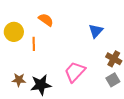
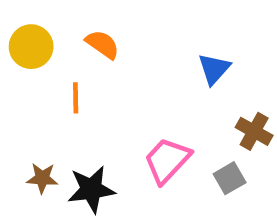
yellow circle: (14, 32) -> (31, 47), moved
gray square: (113, 80) -> (230, 178), moved

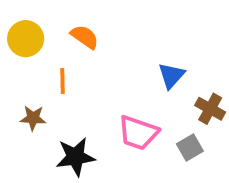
blue triangle: (214, 69) -> (171, 76), moved
pink trapezoid: (167, 160) -> (138, 133), turned -114
brown star: (42, 178) -> (33, 118), moved

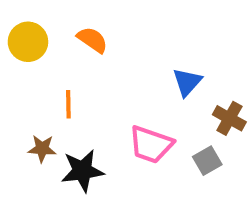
orange line: (63, 81) -> (68, 104), moved
brown star: (33, 118) -> (42, 149), moved

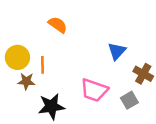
yellow circle: (28, 42) -> (17, 57), moved
brown star: (42, 149) -> (26, 81), moved

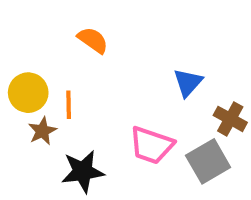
brown star: (26, 81) -> (42, 131), turned -30
gray square: (129, 100) -> (208, 161), size x1.5

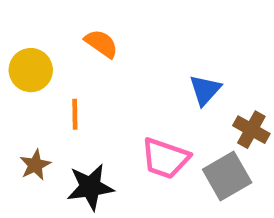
yellow circle: (28, 93) -> (31, 70), moved
brown star: (42, 131) -> (35, 165), moved

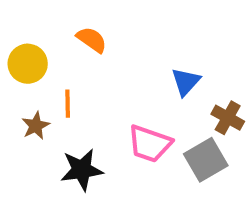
brown star: (35, 165) -> (36, 126), moved

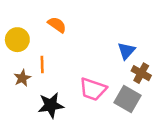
blue triangle: (186, 82) -> (126, 51), moved
gray square: (206, 160) -> (128, 99), turned -30

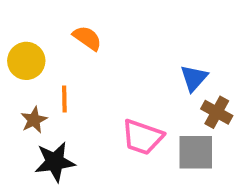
gray square: (128, 99) -> (196, 152), turned -30
black star: (51, 105) -> (55, 162), moved

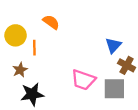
orange line: (64, 99) -> (34, 48), moved

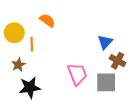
pink trapezoid: (83, 80) -> (77, 74), turned -130

